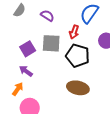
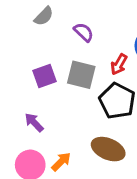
purple arrow: (26, 71) -> (34, 122), moved
orange arrow: (18, 89) -> (61, 162), moved

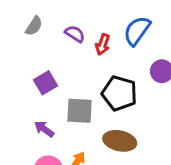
red arrow: (119, 64) -> (103, 44), moved
gray square: (81, 75) -> (80, 111), moved

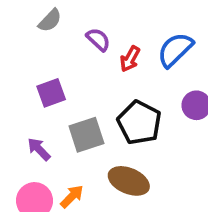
gray square: (80, 111) -> (86, 135), turned -32

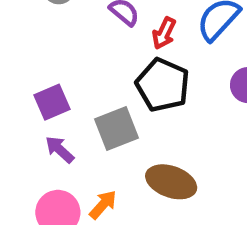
purple square: (51, 93) -> (52, 102), moved
black pentagon: (139, 123) -> (163, 85), moved

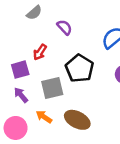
red arrow: (164, 33) -> (40, 52), moved
orange arrow: (103, 205) -> (44, 117), moved, turned -105

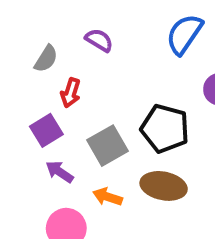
gray semicircle: (34, 13) -> (46, 59), moved
black pentagon: (80, 68) -> (165, 129), moved

